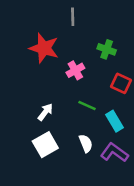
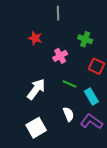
red star: (44, 48) -> (35, 38), size x0.6
white arrow: (45, 112) -> (36, 89), size x1.5
white square: (45, 145) -> (36, 128), moved

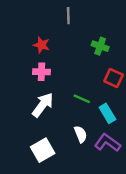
pink cross: (60, 56) -> (41, 72), moved, turned 32

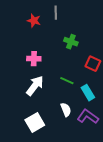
red star: (41, 45) -> (34, 21), moved
green cross: (100, 46) -> (71, 42), moved

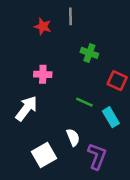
white arrow: (35, 86) -> (26, 108), moved
white semicircle: (66, 110) -> (73, 137), moved
purple L-shape: (88, 117) -> (97, 156), moved, turned 75

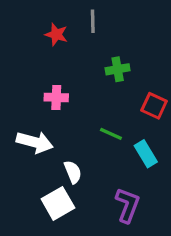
green cross: (89, 53) -> (118, 69), turned -30
white arrow: (26, 108) -> (35, 142), turned 68
white semicircle: (73, 137) -> (73, 172), moved

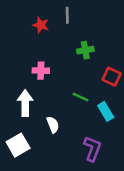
white arrow: (35, 142) -> (25, 103), turned -105
white square: (58, 203) -> (18, 145), moved

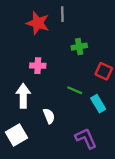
red star: (41, 25) -> (38, 23), size x1.5
purple L-shape: (92, 149) -> (86, 138), turned -45

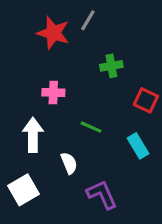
gray line: (62, 14) -> (88, 20), turned 32
green line: (75, 90) -> (91, 127), moved
purple L-shape: (86, 138) -> (102, 195), moved

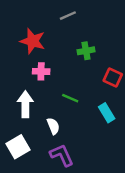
gray line: (88, 20) -> (68, 16), turned 35
red star: (53, 33) -> (33, 41), moved
purple L-shape: (102, 195) -> (62, 155), moved

